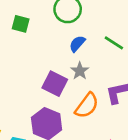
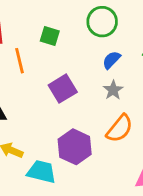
purple square: (55, 84) -> (63, 89), moved, turned 30

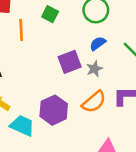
purple square: (63, 89) -> (70, 62), moved

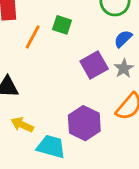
green square: (50, 14) -> (62, 25), moved
orange line: (21, 30) -> (33, 37), turned 40

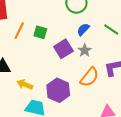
green square: (62, 25) -> (40, 32), moved
yellow arrow: (22, 125) -> (25, 84), moved

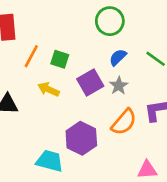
yellow arrow: (25, 84) -> (49, 89), moved

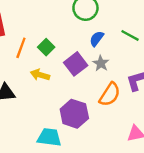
green square: (60, 59) -> (46, 47), turned 35

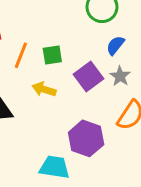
green square: (46, 47) -> (52, 55), turned 35

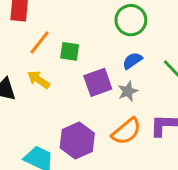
yellow arrow: (44, 89) -> (39, 80), moved

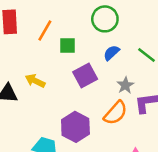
orange line: (40, 42) -> (45, 31), moved
green square: (70, 51) -> (67, 45), moved
gray star: (128, 91) -> (125, 85), moved

